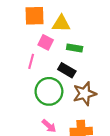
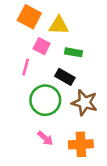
orange square: (34, 16) -> (29, 17), turned 30
brown star: (85, 94) -> (85, 103), turned 30

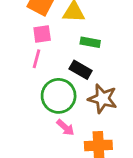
pink square: (42, 46) -> (42, 34), moved, turned -35
pink arrow: (45, 138) -> (65, 128), moved

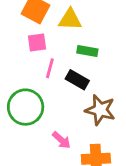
pink line: (37, 59) -> (50, 68), moved
green circle: (59, 96) -> (26, 107), moved

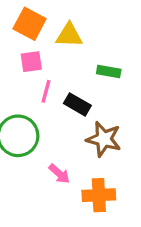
green rectangle: (87, 51) -> (109, 72), moved

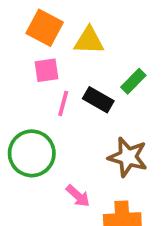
green rectangle: (109, 72) -> (133, 81), turned -55
black rectangle: (77, 104) -> (98, 100), moved

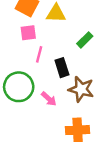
black rectangle: (98, 100) -> (62, 68), moved, turned 42
pink arrow: (78, 196) -> (49, 99), moved

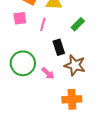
pink square: (28, 33) -> (20, 18), moved
pink line: (39, 54) -> (43, 24), moved

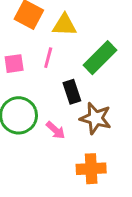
pink square: (20, 18) -> (14, 64), moved
green rectangle: (78, 24) -> (100, 58), size x1.6

